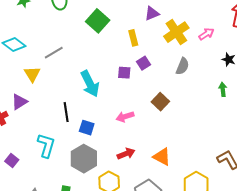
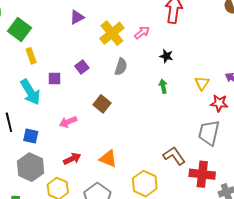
purple triangle: (152, 13) -> (77, 17), moved
green square: (98, 21) -> (20, 30), moved
yellow rectangle: (133, 38) -> (31, 56), moved
purple square: (124, 73) -> (54, 79), moved

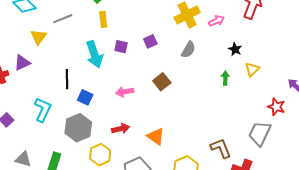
yellow triangle: (202, 83) -> (252, 69), moved

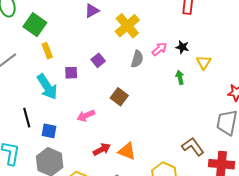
pink arrow: (216, 21) -> (159, 49), moved
red arrow: (121, 129) -> (102, 149), moved

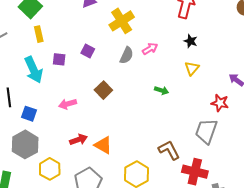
black star: (182, 47) -> (191, 41), moved
purple square: (98, 60) -> (88, 51), turned -32
green arrow: (180, 77) -> (162, 90), moved, turned 112

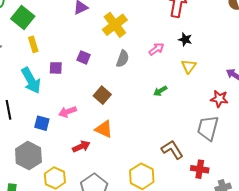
pink arrow: (150, 49) -> (156, 49), moved
green arrow: (162, 90) -> (160, 91), turned 136
blue square: (29, 114) -> (42, 123), moved
orange triangle: (103, 145) -> (104, 129), moved
red cross: (195, 172) -> (200, 169), size x0.7

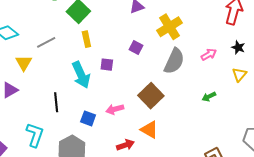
purple square: (84, 57) -> (136, 48), moved
gray semicircle: (123, 59) -> (174, 61), size x1.5
brown square: (102, 95) -> (151, 96), size x1.4

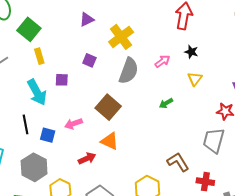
black line: (56, 102) -> (25, 124), moved

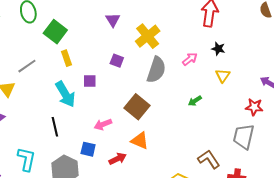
purple triangle: (87, 19) -> (113, 20), turned -35
blue square: (48, 135) -> (88, 149), moved

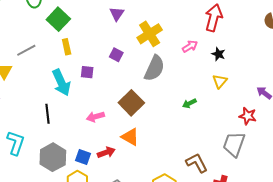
pink arrow: (190, 59) -> (190, 46), moved
blue square: (88, 149) -> (83, 157), moved

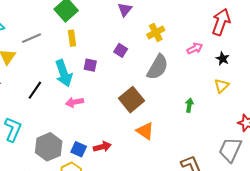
yellow cross: (150, 34) -> (156, 32), size x0.7
green arrow: (189, 103) -> (189, 105), turned 120
black line: (47, 114) -> (35, 90), moved, turned 36
pink arrow: (95, 117) -> (75, 102), moved
orange triangle: (130, 137) -> (145, 131), moved

